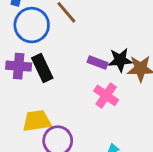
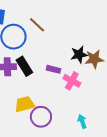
purple rectangle: (98, 62) -> (53, 69), moved

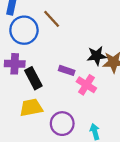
black rectangle: (24, 66) -> (33, 78), moved
purple circle: (41, 117) -> (62, 124), moved

